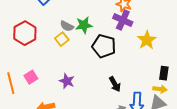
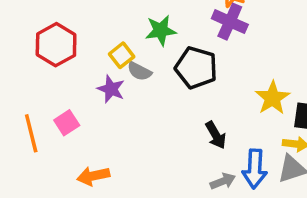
gray semicircle: (67, 26) -> (139, 71), moved
yellow star: (147, 40) -> (272, 98), moved
purple star: (67, 81) -> (111, 89), moved

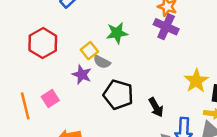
black pentagon: (196, 68) -> (118, 95), moved

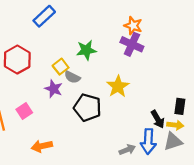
yellow star: (196, 81) -> (118, 86), moved
black arrow: (156, 107) -> (158, 119), moved

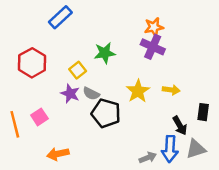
orange star: (133, 26) -> (154, 27), turned -30
gray semicircle: (72, 77) -> (91, 94), moved
yellow arrow: (175, 125) -> (171, 90), moved

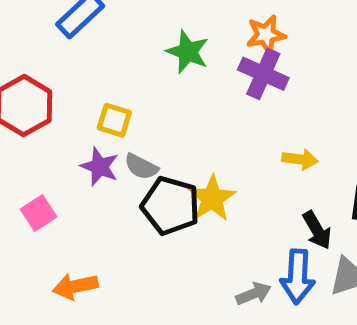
green star: (105, 53) -> (188, 52), moved, turned 30
yellow square: (78, 70) -> (114, 120), turned -35
yellow star: (138, 91) -> (212, 198), moved

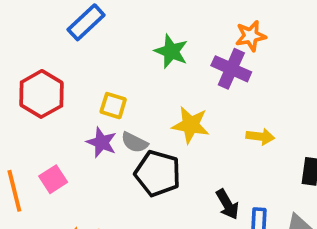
orange star: (266, 35) -> (251, 36), moved
yellow star: (212, 198) -> (191, 125), moved, turned -30
black arrow: (317, 230) -> (227, 204), moved

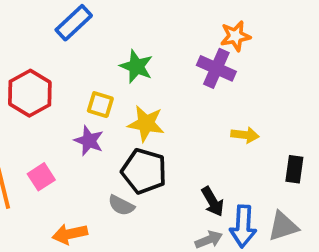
green star: (171, 51) -> (136, 66), moved
yellow star: (191, 125) -> (146, 124), moved
gray semicircle: (134, 142) -> (121, 205), moved

